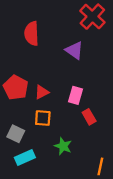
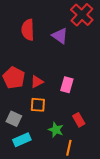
purple triangle: (74, 50) -> (60, 36), moved
red rectangle: (89, 117) -> (79, 120), moved
orange line: (100, 166) -> (69, 148), moved

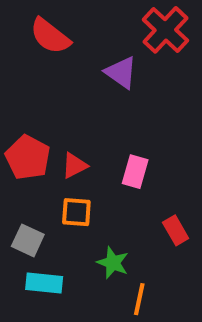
red semicircle: (28, 30) -> (50, 36), moved, turned -50
red rectangle: (79, 120) -> (176, 230), moved
cyan rectangle: (22, 140) -> (44, 283), turned 30

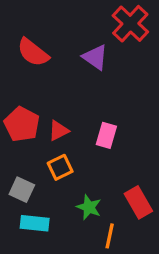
red semicircle: (50, 36) -> (33, 52), moved
orange square: (76, 212) -> (60, 167), turned -30
red rectangle: (176, 230) -> (138, 202), moved, size x1.4

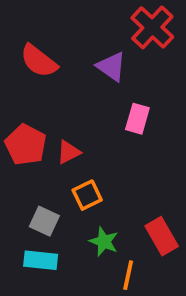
pink rectangle: (106, 135) -> (137, 119), moved
orange square: (60, 167) -> (87, 195), moved
gray square: (22, 190) -> (44, 221), moved

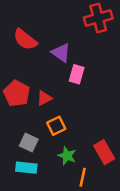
red cross: (152, 27) -> (98, 18), turned 32
purple triangle: (111, 67) -> (61, 53), moved
pink rectangle: (137, 119) -> (77, 74), moved

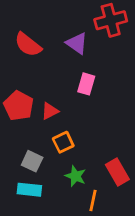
purple triangle: (61, 53) -> (77, 43), moved

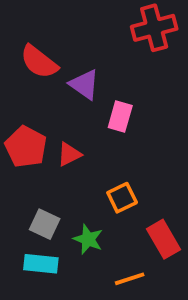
purple triangle: (77, 43) -> (84, 84), moved
orange square: (63, 142) -> (122, 198), moved
green star: (75, 176) -> (88, 239), moved
orange line: (93, 201) -> (130, 279), turned 60

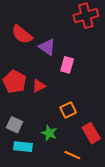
gray square: (45, 224) -> (15, 125), moved
orange line: (130, 279) -> (72, 155), turned 42

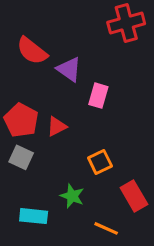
gray square: (15, 125) -> (21, 157), moved

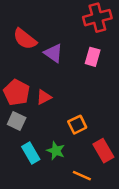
pink rectangle: (98, 96) -> (93, 57), moved
cyan rectangle: (34, 216) -> (31, 153), moved, turned 54

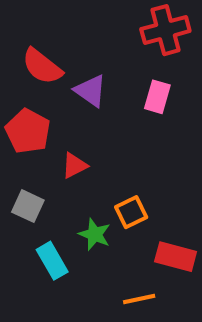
red pentagon: (17, 92) -> (28, 131), moved
green star: (56, 151) -> (95, 234), moved
red rectangle: (103, 151) -> (176, 257), turned -45
orange line: (82, 176) -> (139, 299), turned -36

